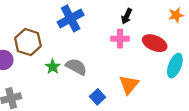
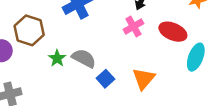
pink cross: (120, 39) -> (133, 27), turned -30
blue square: (98, 97) -> (105, 79), moved

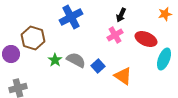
blue square: (105, 79) -> (98, 66), moved
orange triangle: (144, 79) -> (123, 76), turned -36

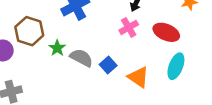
cyan ellipse: (164, 59) -> (176, 66), moved
green star: (55, 60) -> (57, 48), moved

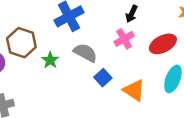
red ellipse: (166, 32) -> (163, 44), turned -50
gray semicircle: (81, 58) -> (85, 53), moved

